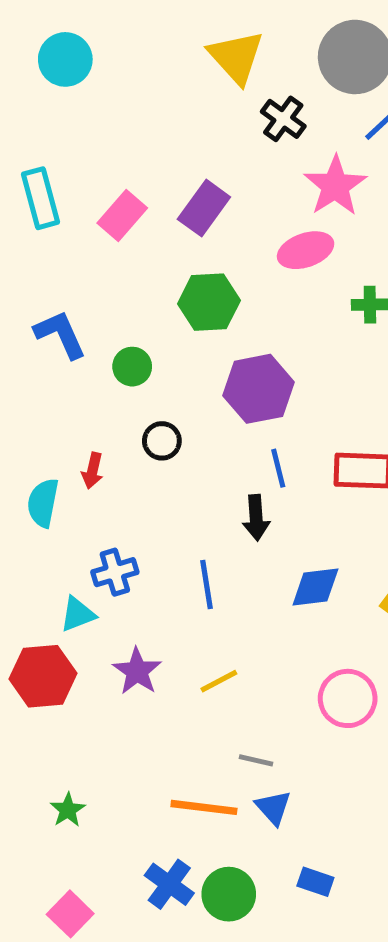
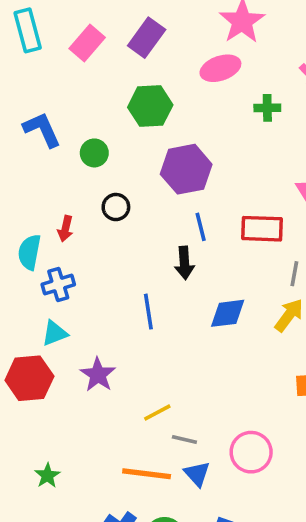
blue cross: (115, 572) -> (58, 285), moved
yellow line: (219, 681) -> (157, 412), moved
pink circle: (348, 698) -> (251, 452), moved

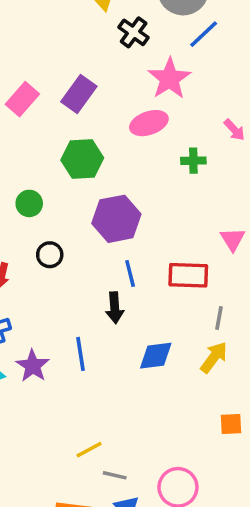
purple star: (98, 375) -> (33, 366), moved

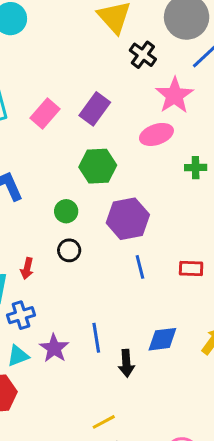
green circle: (29, 203) -> (66, 211), moved
red rectangle: (188, 275) -> (191, 268), size x0.7
black arrow: (115, 308) -> (126, 363), moved

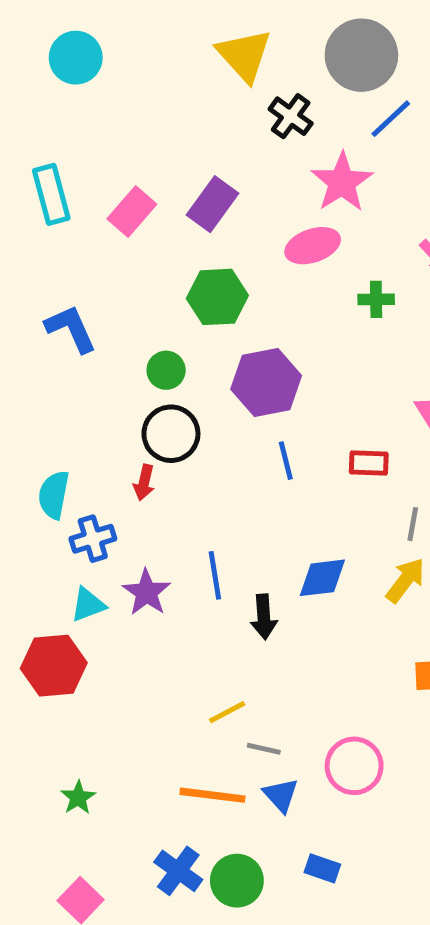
black circle: (69, 250) -> (171, 434), size x1.5
red arrow: (27, 268) -> (144, 483), moved

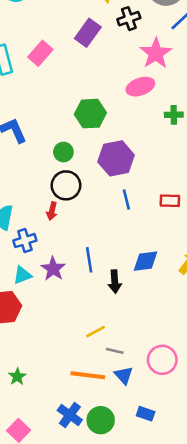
black cross: (291, 116) -> (129, 19), turned 35
purple rectangle: (212, 204) -> (88, 33), moved
pink rectangle: (132, 211) -> (40, 53), moved

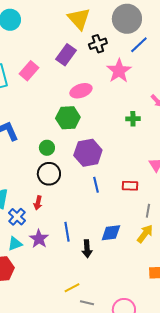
pink ellipse: (140, 87) -> (81, 91), moved
red arrow: (52, 211) -> (38, 203), moved
blue cross: (25, 241) -> (17, 217), turned -30

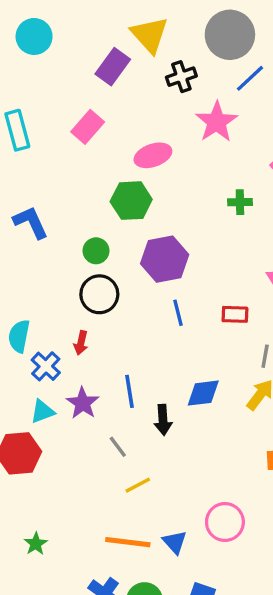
purple rectangle: (66, 55) -> (113, 67), moved
pink rectangle: (29, 71) -> (88, 127), moved
gray line: (87, 303) -> (118, 447), moved, turned 40

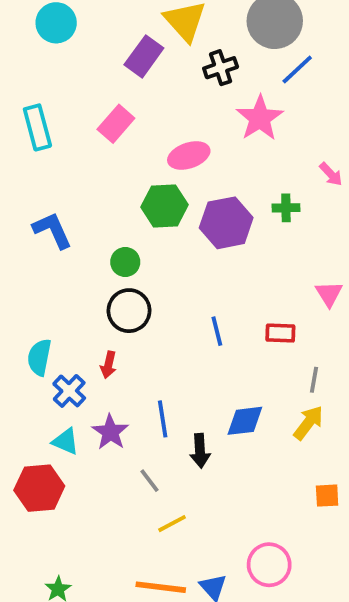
purple hexagon: (165, 259) -> (226, 223), moved
cyan triangle: (42, 411) -> (65, 441), turned 44

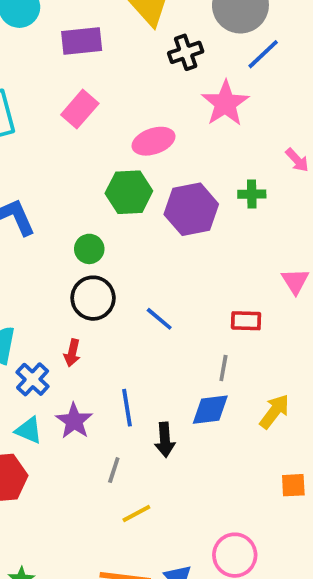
purple rectangle: (144, 56) -> (82, 41), moved, turned 48
blue line: (217, 331) -> (159, 319), moved, turned -36
gray line: (314, 380) -> (223, 368), moved
gray line: (150, 481) -> (114, 470), turned 55

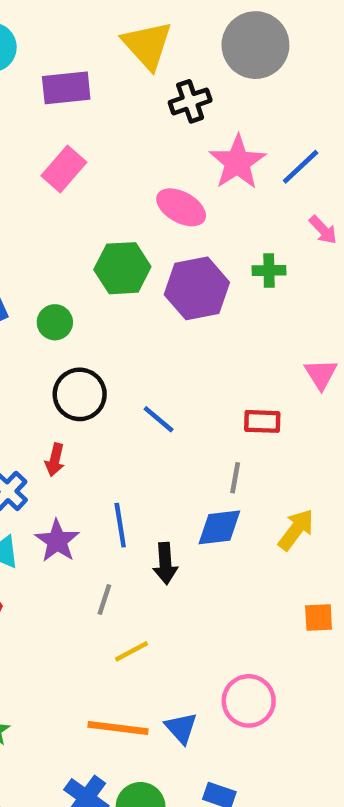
blue line: (263, 54) -> (301, 167), moved
pink ellipse: (153, 141) -> (181, 207), moved, turned 48
green circle: (89, 249) -> (55, 322), moved

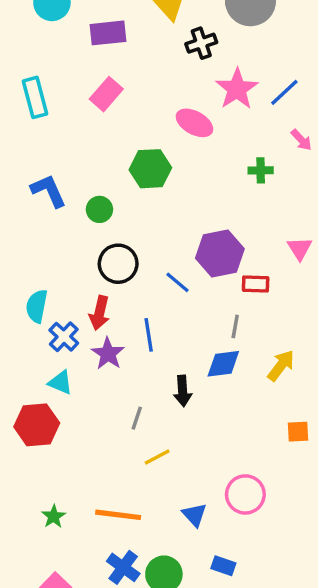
purple hexagon: (197, 288) -> (220, 254), moved
red arrow: (55, 460) -> (99, 313), size x1.4
blue line: (120, 525) -> (149, 335), moved
purple star: (57, 541) -> (108, 354), moved
orange line: (118, 728) -> (118, 515), moved

